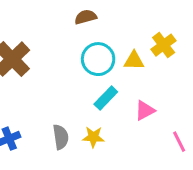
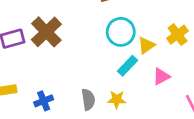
yellow cross: (164, 45) -> (178, 35), moved
yellow triangle: (134, 61) -> (146, 45), moved, turned -36

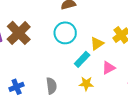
cyan circle: (121, 32) -> (65, 33), moved
yellow star: (117, 100) -> (86, 84), moved

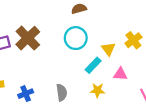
yellow triangle: (97, 44) -> (108, 49), turned -32
pink triangle: (108, 68) -> (120, 74), turned 32

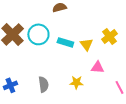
cyan circle: (76, 38) -> (38, 34), moved
cyan rectangle: (93, 65) -> (65, 42), moved, turned 63

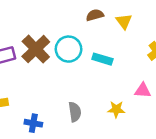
yellow triangle: (86, 44) -> (124, 21), moved
blue cross: (10, 85) -> (33, 123), moved, turned 32

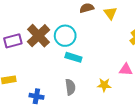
cyan rectangle: (102, 59) -> (73, 57), moved

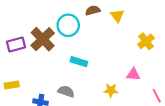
cyan circle: (65, 36) -> (68, 25), moved
gray semicircle: (70, 87) -> (66, 91), moved, turned -63

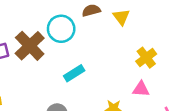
yellow cross: (146, 41) -> (146, 58), moved
cyan rectangle: (79, 62) -> (74, 73), turned -49

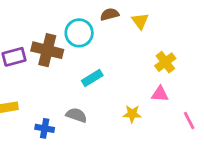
brown cross: (30, 46) -> (47, 50), turned -32

